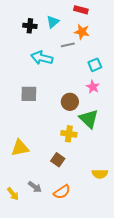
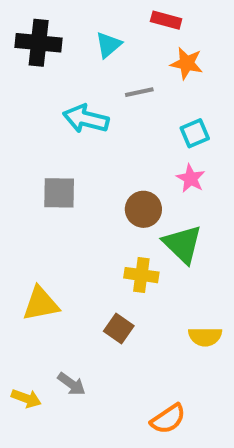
black cross: (30, 26) -> (39, 43), moved, size x1.5
orange star: (82, 32) -> (187, 63), moved
yellow semicircle: (100, 174) -> (205, 337), moved
orange semicircle: (62, 192) -> (168, 419), moved
yellow arrow: (13, 194) -> (26, 398), turned -32

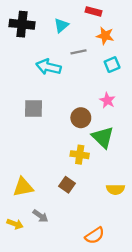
cyan square: (195, 133) -> (112, 65), moved
yellow triangle: (41, 304) -> (23, 187), moved

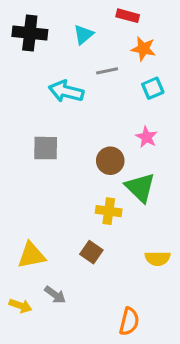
orange semicircle: (95, 236) -> (129, 321), turned -42

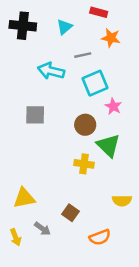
cyan square: (153, 88) -> (95, 83), moved, size x1.5
brown square: (91, 252) -> (71, 213), moved
yellow arrow: (20, 306) -> (16, 237), turned 49
orange semicircle: (129, 321) -> (100, 237), moved, turned 55

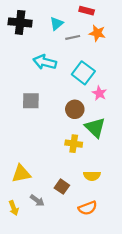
gray line: (83, 55) -> (73, 37), moved
cyan square: (95, 83) -> (83, 73), turned -30
yellow semicircle: (122, 201) -> (92, 176), moved

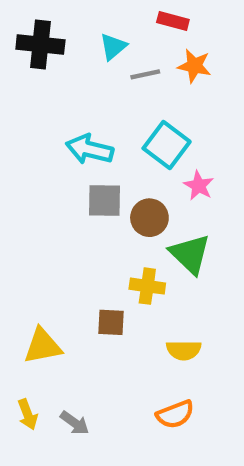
cyan arrow: (45, 62) -> (90, 149), moved
gray square: (31, 101) -> (105, 201), moved
brown square: (62, 187) -> (111, 322), moved, turned -32
gray arrow: (37, 200) -> (75, 423), moved

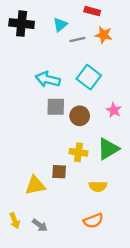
pink star: (199, 186) -> (114, 110), moved
green triangle: (190, 254) -> (108, 149), moved, turned 45
yellow triangle: (43, 346) -> (35, 185), moved

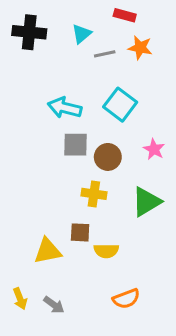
yellow cross: (79, 152) -> (94, 194), moved
yellow semicircle: (98, 186) -> (106, 251), moved

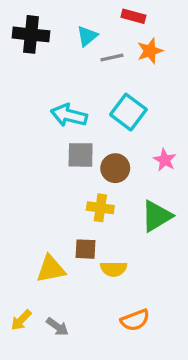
orange star: (140, 48) -> (150, 51), turned -30
yellow arrow: (20, 299) -> (21, 320), turned 65

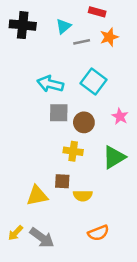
gray arrow: (57, 327) -> (42, 238), size x1.5

